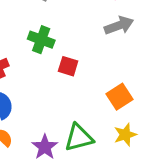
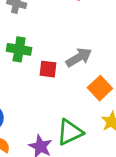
gray arrow: (119, 25) -> (79, 57), moved

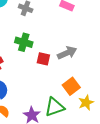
orange square: (100, 88) -> (71, 86), moved

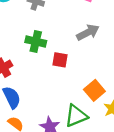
gray arrow: (67, 53) -> (88, 32), moved

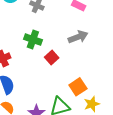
red square: (60, 60) -> (52, 58), turned 32

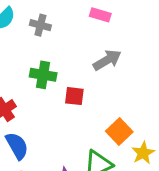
red square: (52, 58) -> (74, 96), turned -32

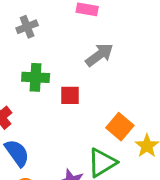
gray cross: (40, 25) -> (27, 27), turned -30

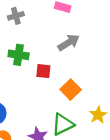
orange square: (120, 127) -> (71, 90), moved

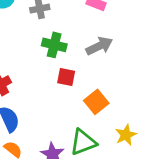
green cross: (19, 55) -> (54, 45), moved

